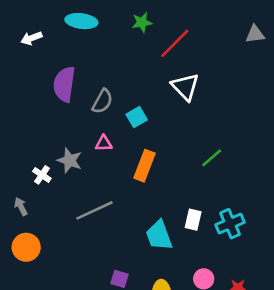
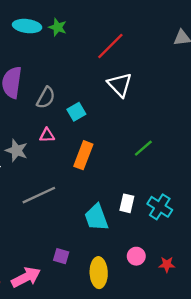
green star: (142, 22) -> (58, 27), moved, turned 30
cyan cross: (230, 224) -> (160, 207), turned -35

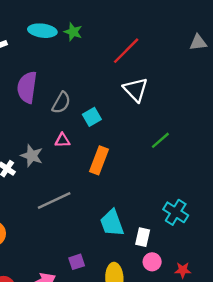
green line: (143, 148) -> (160, 140), moved
white rectangle: (127, 203) -> (143, 237), moved
purple square: (61, 256) -> (77, 262), turned -35

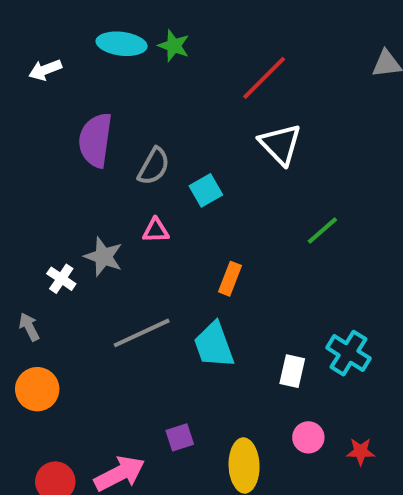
orange rectangle: (99, 160) -> (230, 279), moved, size x0.7
cyan trapezoid: (112, 223) -> (214, 345), moved
white rectangle: (143, 237) -> (292, 371), moved

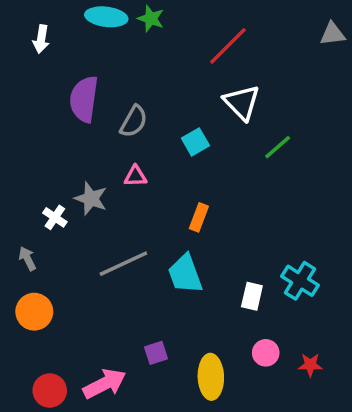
white arrow: (45, 70) -> (41, 39), turned -60
cyan square: (206, 190) -> (195, 142), moved
green line: (322, 231) -> (278, 147), moved

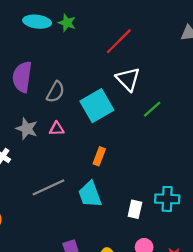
cyan square: (195, 142) -> (97, 106), size x1.8
gray star: (91, 199) -> (27, 129), moved
cyan cross: (300, 281) -> (167, 199), turned -30

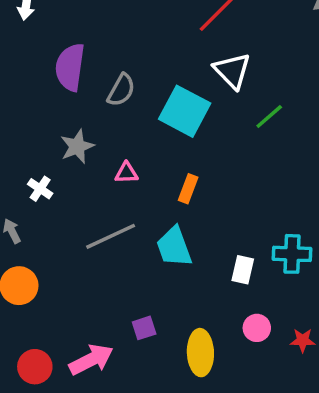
cyan square: (97, 106) -> (185, 111), turned -32
gray star: (27, 129) -> (77, 146), turned 30
pink triangle: (57, 129) -> (126, 173), moved

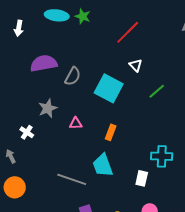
purple semicircle: (70, 67) -> (44, 63), turned 72
white triangle: (232, 71) -> (136, 65), size x0.6
gray line: (111, 236) -> (72, 179), moved, turned 44
cyan cross: (292, 254) -> (162, 156), moved

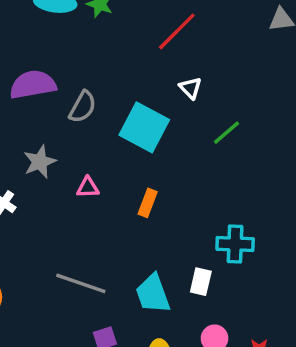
cyan trapezoid: (103, 165) -> (153, 294), moved

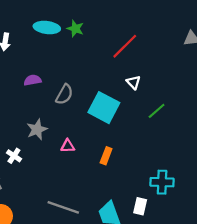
purple semicircle: (33, 85) -> (33, 80), size x0.6

